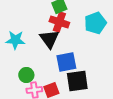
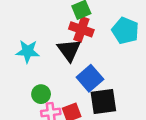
cyan pentagon: (95, 23) -> (125, 31), turned -30
blue square: (66, 62) -> (90, 78), turned -30

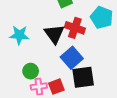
red cross: (81, 29) -> (75, 28), moved

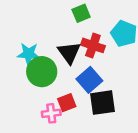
green circle: (31, 71) -> (42, 72), moved, size x1.6
red square: (56, 87) -> (67, 103), moved

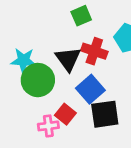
red square: (67, 103) -> (65, 114), turned -30

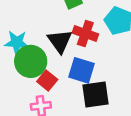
blue square: (90, 89) -> (81, 70), turned -32
red square: (65, 114) -> (47, 80), moved

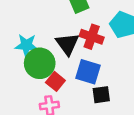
black square: (95, 94) -> (101, 95), size x0.7

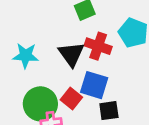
green circle: (40, 63) -> (40, 104), moved
red square: (55, 81) -> (71, 98), moved

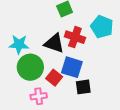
black triangle: (71, 54) -> (54, 43), turned -35
green circle: (40, 104) -> (30, 67), moved

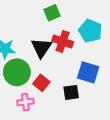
black triangle: (54, 43) -> (41, 48), turned 45
blue square: (72, 67) -> (88, 72), moved

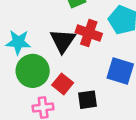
black square: (71, 92) -> (88, 100), moved

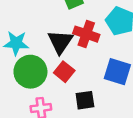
red square: (63, 84) -> (64, 72), moved

